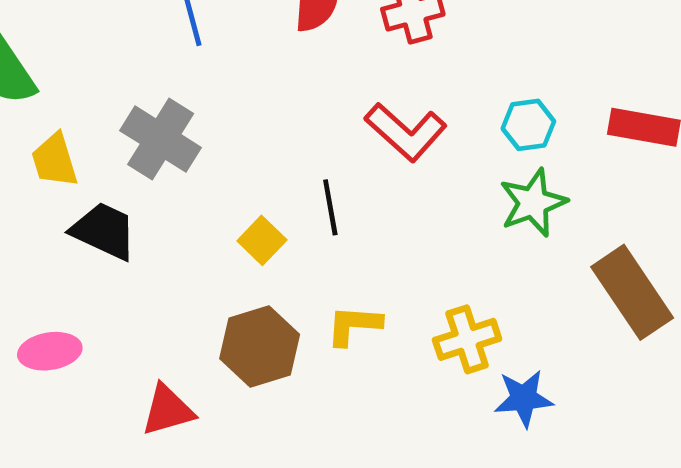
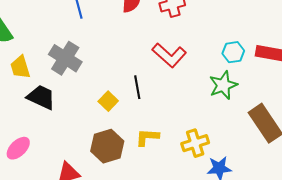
cyan hexagon: (528, 125) -> (233, 52), moved
pink ellipse: (50, 351) -> (18, 148), turned -35

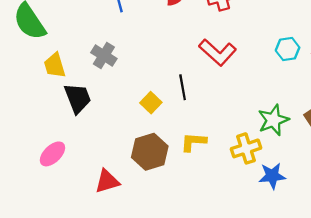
gray cross: (65, 58) -> (104, 56), size x0.7
green star: (223, 85) -> (273, 120), moved
black trapezoid: (41, 97) -> (78, 98), turned 44

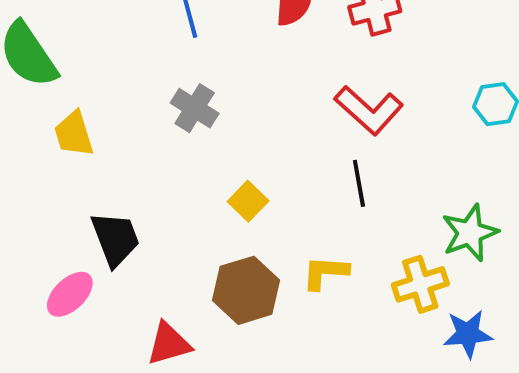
gray cross: (104, 56) -> (195, 108), moved
black line: (183, 87) -> (359, 183), moved
black trapezoid: (78, 98) -> (115, 239), moved

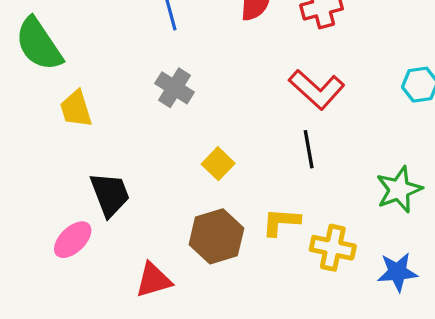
yellow cross: (420, 284) -> (333, 248), moved, turned 30

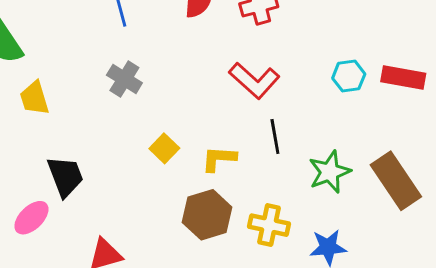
black line: (309, 149) -> (275, 137), moved
yellow L-shape: (281, 222) -> (219, 159), moved
brown hexagon: (216, 236) -> (207, 215), moved

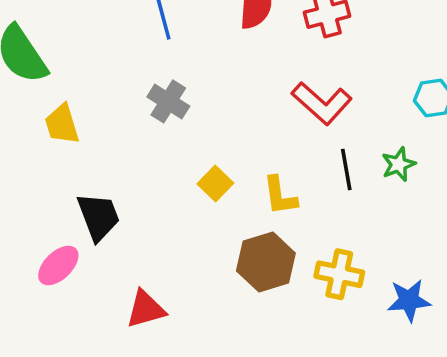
yellow L-shape: (219, 159) -> (280, 196), turned -102
green star: (330, 172) -> (399, 164), moved, size x0.7

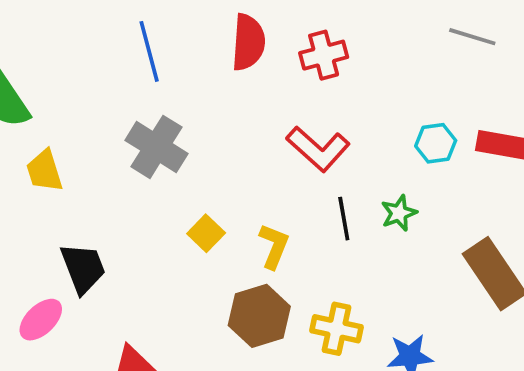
gray cross: (168, 101) -> (156, 147), size x1.4
yellow L-shape: (280, 196) -> (274, 246), turned -150

